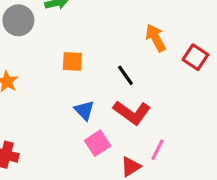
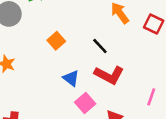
orange square: (72, 61) -> (56, 41), turned -36
pink line: (158, 150) -> (151, 97), moved

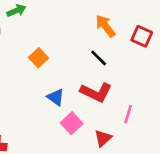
black line: (100, 46) -> (99, 58), moved
pink line: (151, 97) -> (128, 114), moved

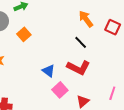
orange square: (38, 58) -> (24, 34), moved
pink line: (128, 114) -> (112, 93), moved

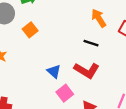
black line: (81, 42) -> (91, 43), turned -32

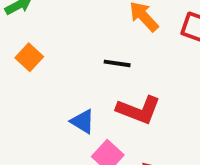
black line: (91, 43) -> (117, 63), moved

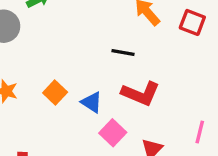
orange square: (29, 57) -> (55, 92), moved

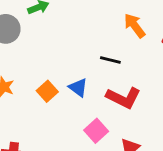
blue triangle: (92, 102) -> (78, 88), moved

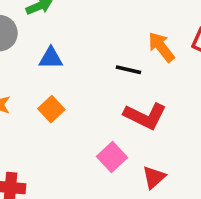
orange arrow: (135, 26) -> (161, 47), moved
blue triangle: (78, 88) -> (51, 58), moved, turned -36

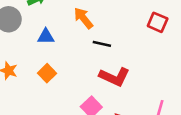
orange arrow: (161, 47) -> (83, 18), moved

